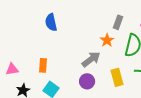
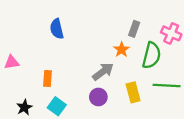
pink triangle: (12, 69) -> (12, 62), moved

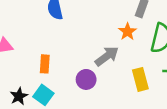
purple circle: (98, 97) -> (86, 79), moved
cyan square: (57, 106) -> (43, 95), moved

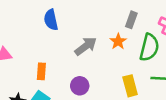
gray arrow: (107, 56) -> (86, 46), moved

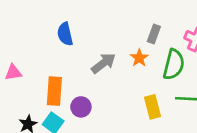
orange rectangle: (41, 71) -> (54, 91), size x1.5
purple circle: (80, 86) -> (81, 107), moved

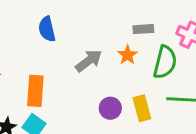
gray rectangle: (154, 34) -> (143, 29), turned 66
purple circle: (81, 107) -> (110, 108), moved

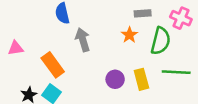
gray arrow: (89, 61) -> (83, 40), moved, turned -70
orange rectangle: (35, 91) -> (53, 65), turned -40

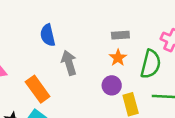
gray rectangle: (143, 13) -> (120, 35), moved
purple circle: (115, 79) -> (112, 85), moved

